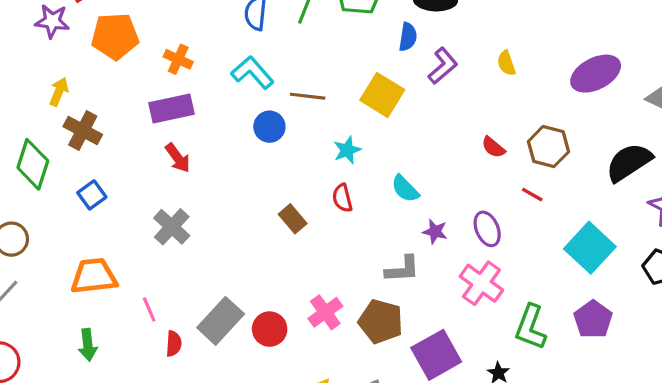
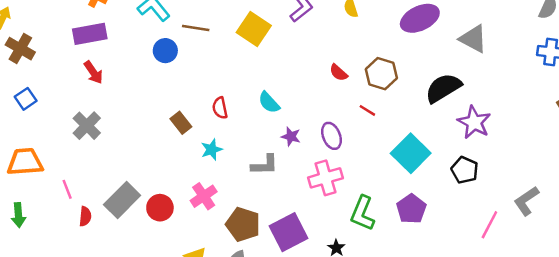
cyan star: (347, 150) -> (212, 150), moved
pink cross: (481, 283) -> (326, 178), turned 36
brown pentagon: (381, 321) -> (243, 224), moved

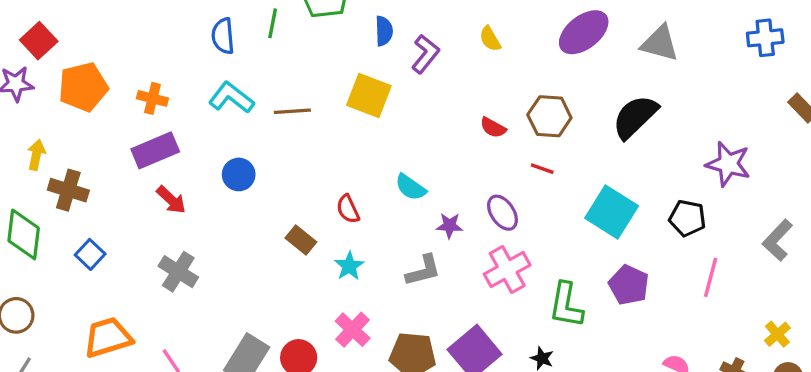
blue circle: (165, 51) -> (239, 174), moved
purple star: (474, 122) -> (728, 164), moved
pink line: (489, 225) -> (711, 277), moved

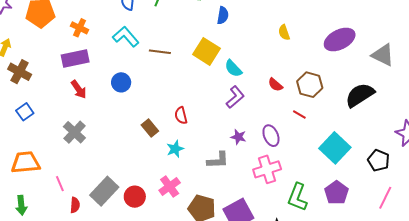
purple L-shape: (425, 54) -> (235, 97), moved
cyan semicircle: (411, 187) -> (233, 68), moved

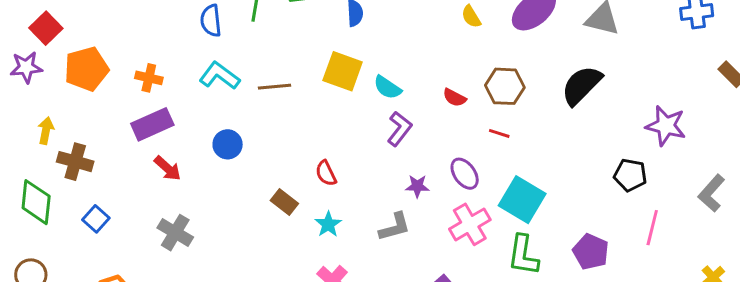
yellow semicircle: (284, 32) -> (471, 17), moved
cyan square: (335, 148) -> (522, 200), moved
purple pentagon: (336, 193) -> (591, 252), moved

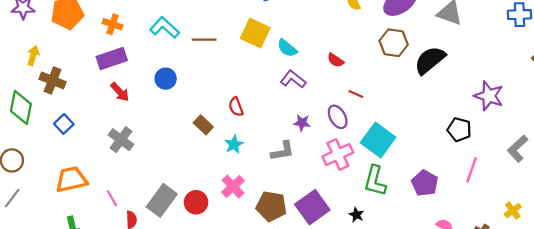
brown hexagon: (505, 86) -> (394, 43), moved
purple L-shape: (400, 129) -> (293, 79), turned -95
red line: (499, 133) -> (356, 94), moved

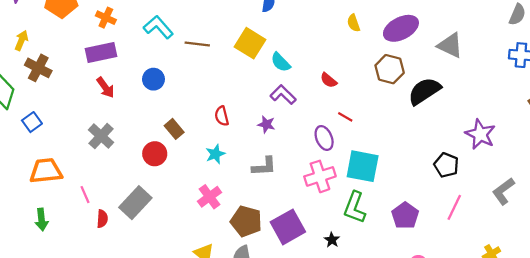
purple star: (302, 123) -> (266, 124), moved
blue square: (64, 124) -> (32, 122), moved
brown rectangle: (203, 125) -> (174, 129), moved
cyan square: (378, 140) -> (363, 166), turned -32
red circle: (196, 202) -> (155, 154), moved

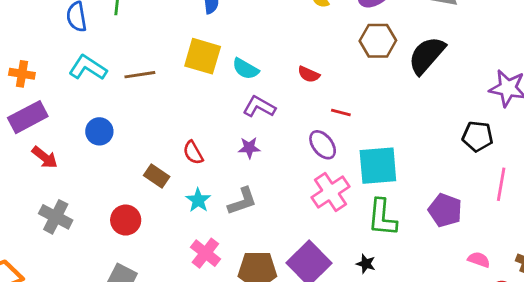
brown rectangle: (174, 129) -> (157, 176), moved
gray L-shape: (264, 166) -> (242, 201), moved

